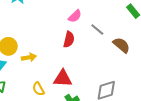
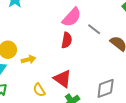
pink semicircle: (75, 16) -> (72, 17), size x1.5
red triangle: (63, 78) -> (63, 79), turned 36

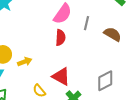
gray line: (94, 29) -> (86, 23), turned 72

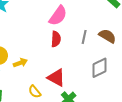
gray line: (86, 23) -> (84, 37), moved
gray diamond: (105, 81) -> (100, 68), moved

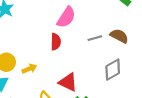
gray line: (84, 37) -> (95, 38), turned 64
red semicircle: (56, 39) -> (56, 42), moved

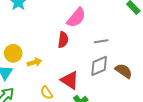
brown semicircle: (119, 36) -> (124, 71), moved
gray diamond: (113, 70) -> (99, 66), moved

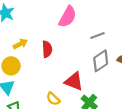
red semicircle: (63, 40) -> (47, 49), moved
yellow arrow: (34, 62) -> (20, 44), moved

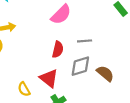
red semicircle: (47, 49) -> (58, 49), moved

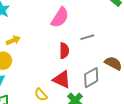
gray diamond: (80, 66) -> (91, 78), moved

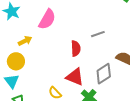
pink semicircle: (60, 17) -> (47, 19), moved

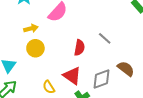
gray line: (98, 34) -> (105, 38), turned 48
yellow circle: (16, 61) -> (35, 48), moved

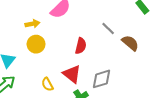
gray line: (105, 38) -> (108, 29), moved
brown semicircle: (126, 69) -> (130, 43), moved

